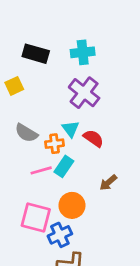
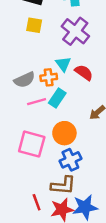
yellow square: (14, 86) -> (34, 25), moved, turned 35
gray semicircle: (26, 133) -> (24, 80), moved, turned -55
blue cross: (60, 235) -> (70, 160), moved

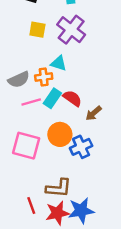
yellow square: (34, 25) -> (37, 30), moved
cyan triangle: (63, 64) -> (59, 63), turned -35
red semicircle: (84, 73) -> (72, 98), moved
blue cross: (70, 160) -> (81, 147), moved

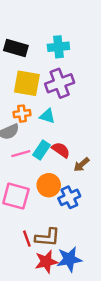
yellow square: (37, 30) -> (27, 83), size x1.6
purple cross: (71, 30) -> (60, 83), turned 32
orange cross: (44, 77) -> (22, 114), moved
red line: (31, 206) -> (27, 239), moved

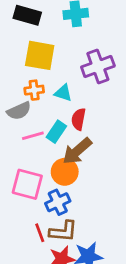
purple cross: (60, 83) -> (98, 67), moved
red semicircle: (61, 150) -> (79, 119), moved, turned -114
brown arrow: (81, 165) -> (77, 151), moved, size x1.6
blue cross: (69, 197) -> (58, 202), moved

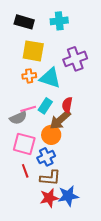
cyan triangle: (63, 93) -> (50, 78), size x1.6
gray semicircle: (19, 111) -> (18, 118), moved
red semicircle: (79, 119) -> (67, 105), moved
red line: (40, 233) -> (25, 171), moved

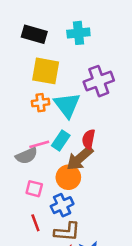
cyan triangle: (50, 78) -> (67, 105), turned 35
pink square: (24, 144) -> (34, 189), size x0.6

